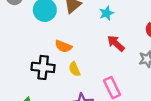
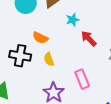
cyan star: (107, 13) -> (73, 20), moved

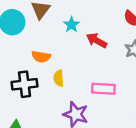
yellow semicircle: (49, 59) -> (59, 78), turned 32
pink rectangle: (82, 79) -> (103, 89), turned -48

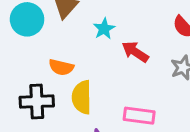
yellow semicircle: (59, 78) -> (82, 97), size x1.5

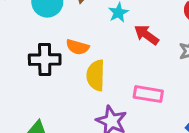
black cross: (37, 102) -> (45, 60), moved

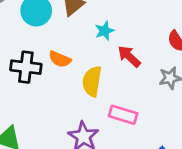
yellow semicircle: (96, 75) -> (92, 81), moved

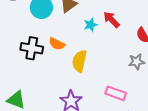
red arrow: (129, 56) -> (111, 20), moved
pink rectangle: (123, 115) -> (116, 93), moved

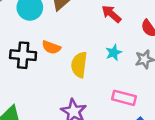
cyan star: (91, 25) -> (114, 53), moved

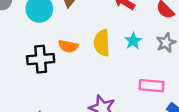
yellow semicircle: (79, 65) -> (102, 43), moved

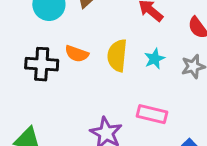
pink rectangle: (151, 86) -> (152, 114), moved

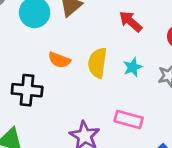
black cross: (42, 64) -> (27, 90), moved

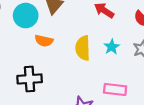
orange semicircle: (59, 60) -> (44, 41), moved

